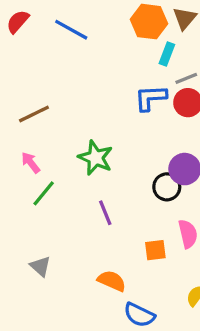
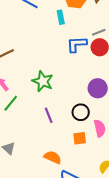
cyan rectangle: (167, 54) -> (61, 17), moved, turned -32
black circle: (167, 187) -> (81, 112), moved

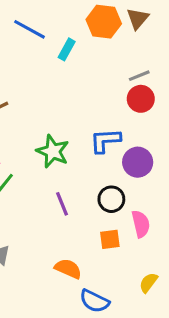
cyan rectangle: (61, 17) -> (67, 49), moved, turned 40
blue L-shape: (77, 44) -> (105, 141), moved

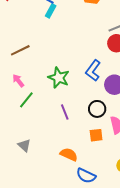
cyan rectangle: (67, 49) -> (51, 11), moved
blue L-shape: (105, 141) -> (93, 71), turned -50

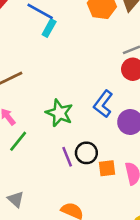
black circle: (97, 109) -> (86, 153), moved
orange square: (96, 135) -> (107, 168), moved

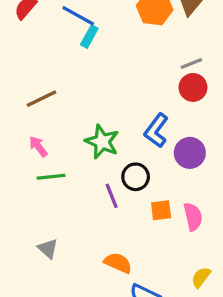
green line: (18, 141) -> (51, 177), turned 45
black circle: (86, 153) -> (136, 177), moved

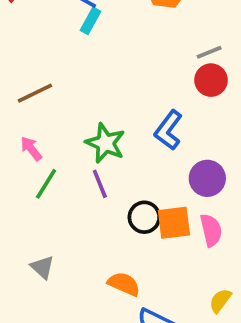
purple circle: (190, 153) -> (207, 178), moved
green line: (51, 177) -> (46, 184), turned -52
black circle: (136, 177) -> (144, 217), moved
purple line: (112, 196) -> (100, 184), moved
orange square: (161, 210) -> (174, 223), size x1.4

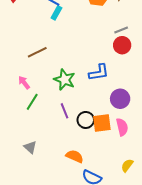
brown line: (35, 93) -> (37, 52), moved
blue L-shape: (168, 130) -> (99, 72), turned -135
purple line: (100, 184) -> (65, 111), moved

